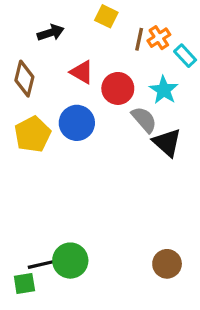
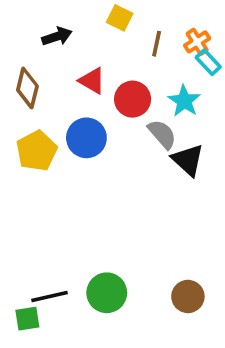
orange cross: (159, 38) -> (197, 42), moved
green circle: (70, 261) -> (107, 293), moved

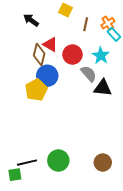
black arrow: (57, 36) -> (31, 20), turned -126
brown diamond: (27, 88) -> (39, 55), moved
yellow pentagon: (37, 151) -> (36, 90), moved
black triangle: (188, 160) -> (103, 88), turned -36

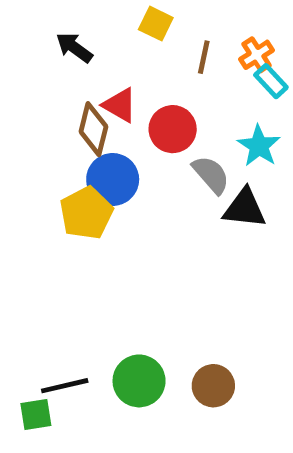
cyan star: (101, 56) -> (259, 146), moved
brown circle: (103, 163) -> (213, 386), moved

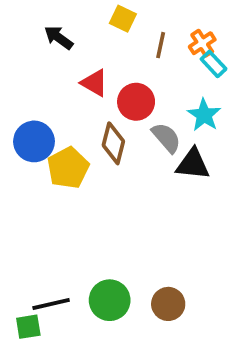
brown diamond: (93, 129) -> (113, 143), moved
blue circle: (113, 179) -> (34, 141), moved

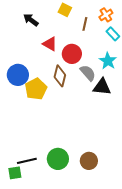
orange cross: (202, 43) -> (106, 15), moved

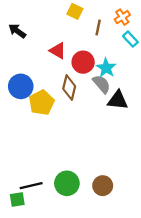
black arrow: (31, 20) -> (17, 31), moved
cyan star: (108, 61) -> (106, 68), moved

